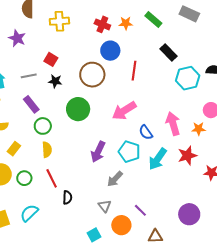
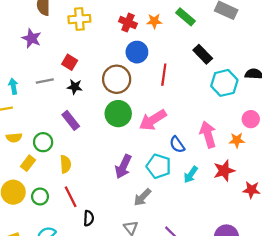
purple rectangle: (31, 104) -> (71, 120), moved
green circle: (78, 109) -> (118, 114), moved
green circle: (43, 126) -> (43, 142), moved
cyan arrow: (158, 159) -> (191, 175), size x0.7

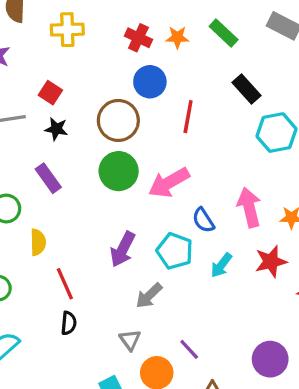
red line: (71, 197) -> (65, 284), moved

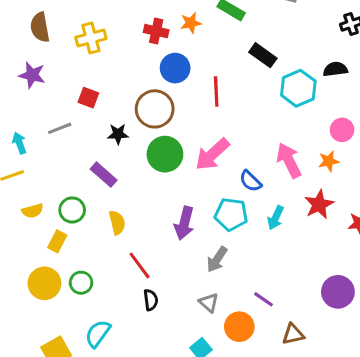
black star: (56, 129) -> (118, 134), moved
yellow semicircle: (38, 242) -> (117, 223), moved

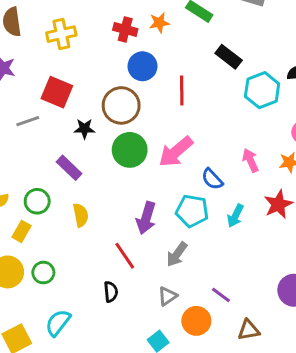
red square: (88, 98) -> (57, 92), size x1.5
pink arrow: (289, 160) -> (250, 160), size x0.7
red line: (140, 265) -> (125, 256), moved
gray triangle: (209, 303) -> (167, 296), turned 42

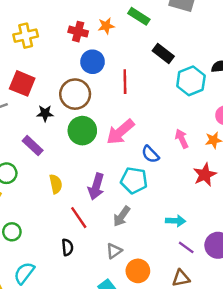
yellow semicircle: (81, 215) -> (56, 184), moved
cyan arrow: (235, 216) -> (176, 221), moved, turned -114
purple line: (221, 295) -> (186, 247), moved

